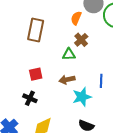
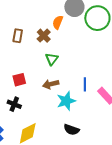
brown rectangle: (36, 30) -> (18, 36), size x0.6
brown cross: (81, 40) -> (44, 36), moved
green triangle: (69, 54) -> (52, 59), turned -48

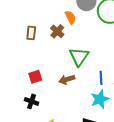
orange semicircle: (58, 22) -> (70, 17), turned 136
green triangle: (52, 59) -> (79, 57), moved, size x1.5
cyan star: (66, 101) -> (100, 99), moved

